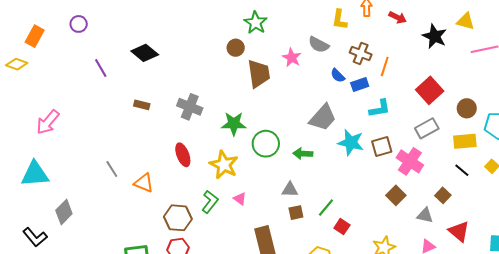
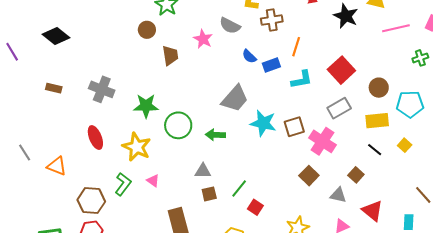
brown cross: (361, 53) -> (272, 20), moved, turned -30
brown trapezoid: (259, 74) -> (170, 55), size x0.7
cyan L-shape: (380, 108) -> (302, 80), moved

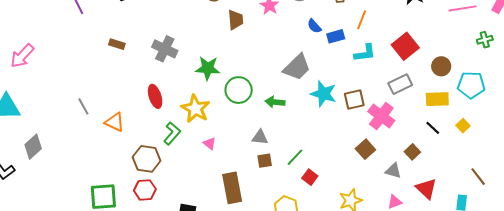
green L-shape: (123, 184) -> (172, 133), moved

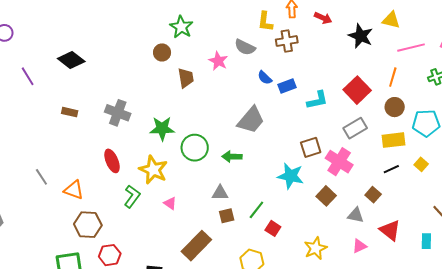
orange line: (362, 20) -> (393, 77), moved
cyan star: (323, 94) -> (291, 176), moved
black line: (433, 128) -> (391, 169), turned -63
brown hexagon: (147, 159) -> (88, 225), moved
brown rectangle: (232, 188) -> (196, 246), turned 60

